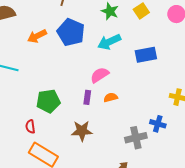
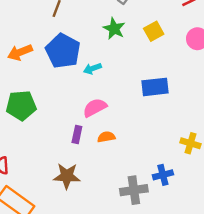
cyan arrow: (109, 42) -> (92, 69), moved, size x0.6
green pentagon: (48, 101) -> (21, 105), moved
blue cross: (158, 124) -> (163, 175), turned -35

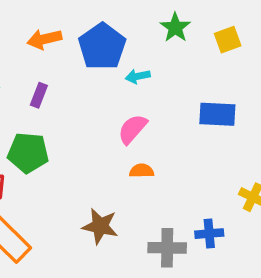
green pentagon: (21, 105) -> (28, 153), moved
pink semicircle: (95, 108) -> (132, 129), turned -30
purple rectangle: (77, 135) -> (39, 95), moved
brown star: (67, 176) -> (100, 226), moved

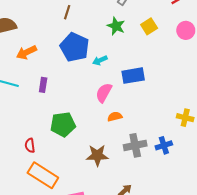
orange arrow: (44, 39) -> (26, 52), moved
blue rectangle: (217, 114) -> (133, 76), moved
green pentagon: (28, 153) -> (63, 124), moved
gray cross: (167, 248) -> (135, 145), moved

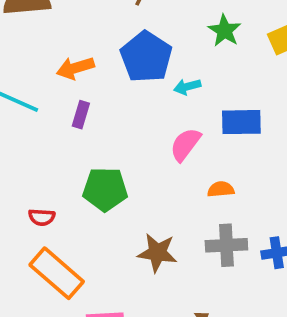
orange arrow: (26, 52) -> (75, 68), moved
orange semicircle: (115, 117) -> (221, 189), moved
red semicircle: (30, 145) -> (42, 217), turned -88

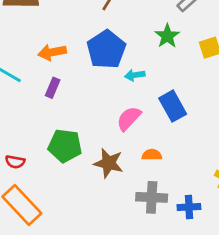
blue rectangle: (241, 122) -> (173, 106), turned 56
brown star: (157, 253) -> (109, 163), moved

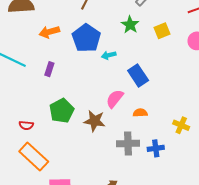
orange arrow: (52, 52) -> (49, 32), moved
pink semicircle: (129, 118) -> (115, 99), moved
green pentagon: (65, 146) -> (62, 111), turned -30
orange semicircle: (152, 155) -> (140, 113), moved

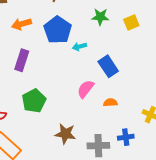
green star: (130, 25) -> (100, 17), turned -30
purple rectangle: (49, 69) -> (22, 60), size x1.5
brown star: (94, 121) -> (65, 134), moved
gray cross: (128, 143) -> (98, 146), moved

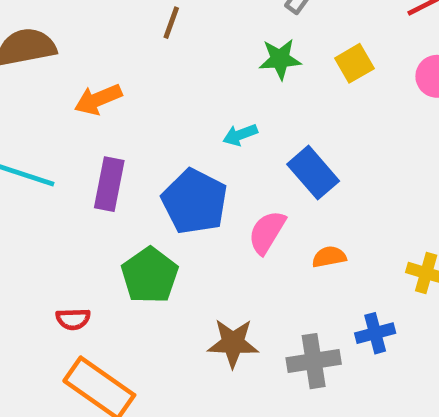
blue pentagon: (58, 30) -> (195, 202), moved

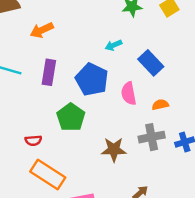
pink semicircle: (267, 232) -> (129, 93), turned -40
gray cross: (314, 361) -> (152, 137), moved

